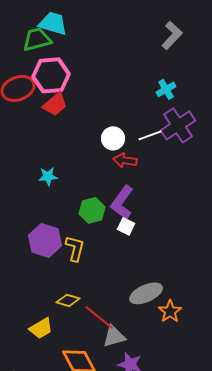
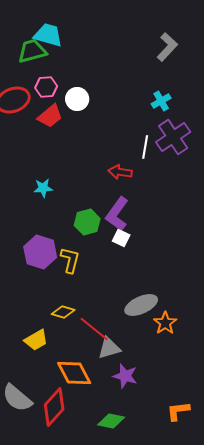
pink hexagon: (51, 75) -> (46, 87), size x0.6
white line: (150, 135) -> (145, 147), turned -60
white circle: (113, 138) -> (77, 99), moved

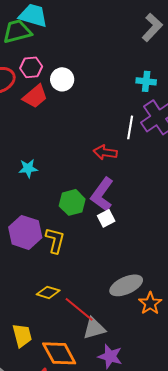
cyan cross: (161, 101) -> (146, 81), turned 36
white square: (121, 238) -> (106, 218), turned 36
yellow trapezoid: (36, 340) -> (22, 335), moved, turned -75

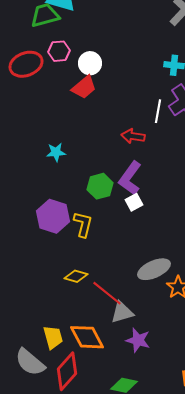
red trapezoid: (35, 96) -> (84, 87), moved
yellow trapezoid: (22, 335) -> (53, 337), moved

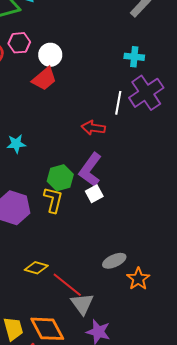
yellow L-shape: (83, 224) -> (53, 200), moved
gray ellipse: (154, 269) -> (114, 261), size x0.7
gray triangle: (122, 312) -> (82, 304), turned -50

